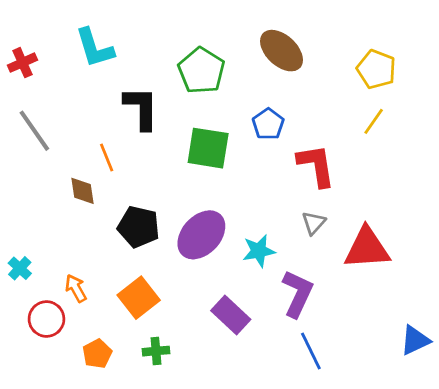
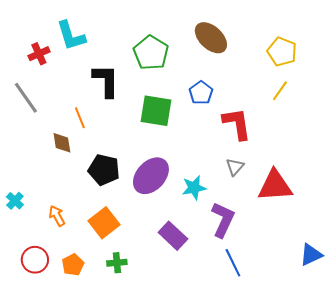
red cross: (22, 63) -> (39, 54), moved
red circle: (46, 319) -> (35, 260), moved

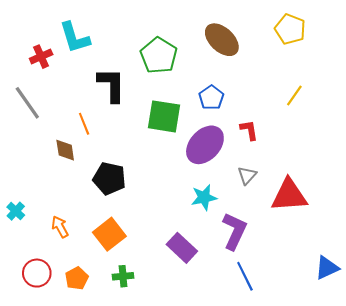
yellow pentagon: (282, 52) -> (290, 29), moved
red L-shape: (237, 124) -> (249, 130), size x0.6
purple ellipse: (151, 176) -> (205, 145), moved

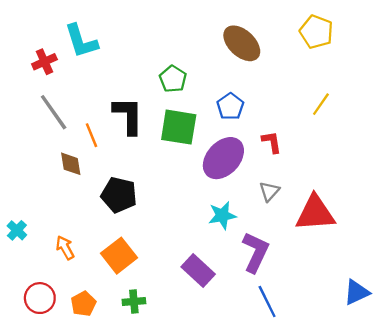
green pentagon: (159, 55) -> (173, 79), moved, size x0.7
black L-shape: (111, 85) -> (128, 116), moved
gray line: (27, 103) -> (54, 112), moved

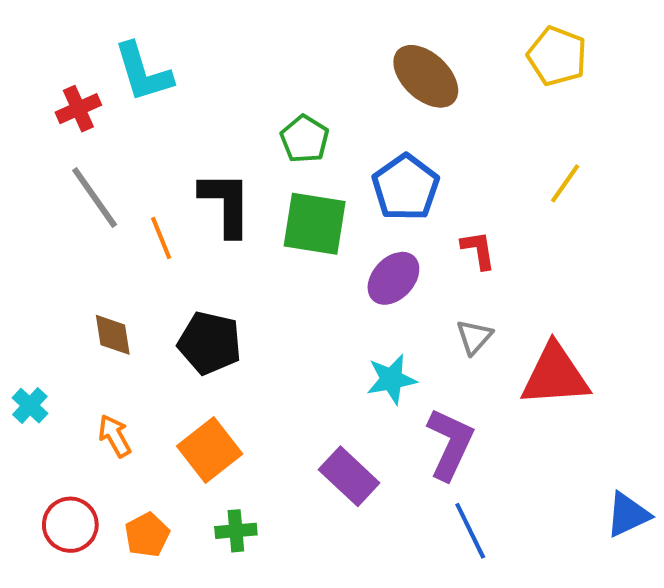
blue pentagon: (230, 106) -> (406, 187), size x1.4
purple ellipse: (223, 158) -> (393, 278), size x0.7
brown diamond: (71, 164) -> (113, 335), moved

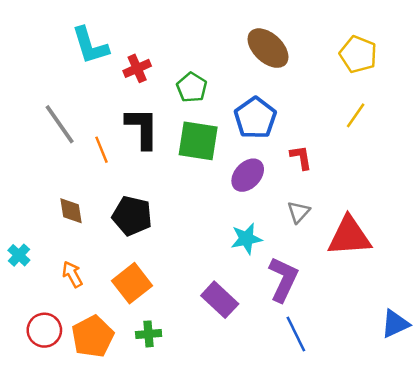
yellow pentagon: (557, 56) -> (358, 54), moved
red cross: (78, 109) -> (137, 68), moved
orange pentagon: (147, 535) -> (93, 337), size x1.5

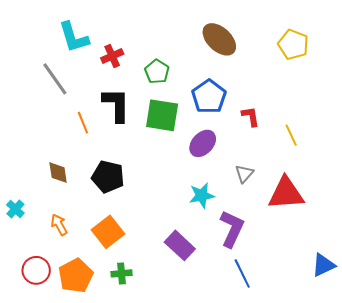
yellow line: (356, 115) -> (291, 135), moved, turned -60
gray line: (60, 124) -> (55, 79), moved
red L-shape: (301, 157) -> (251, 116), moved

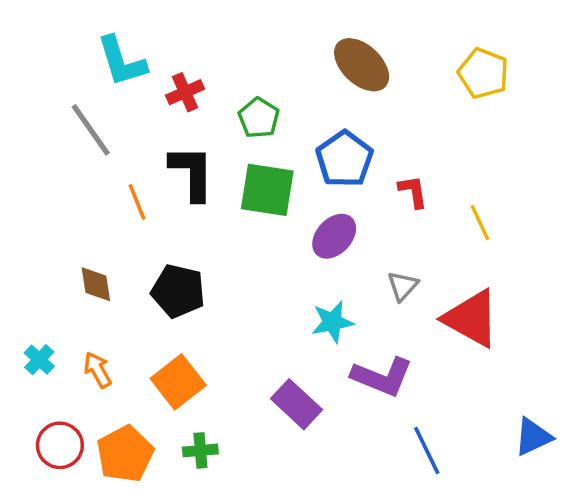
red triangle: (286, 193) -> (471, 318), turned 33
cyan cross: (15, 209) -> (39, 360), moved
purple L-shape: (232, 229) -> (382, 377), turned 87
blue line: (242, 273) -> (427, 450), moved

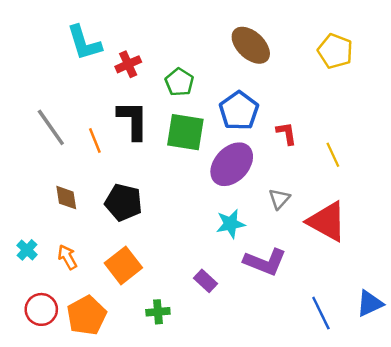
gray line: (91, 130) -> (51, 127), moved
purple ellipse: (334, 236) -> (232, 164), size x1.4
purple rectangle: (296, 404) -> (206, 281), size x0.7
green cross: (200, 450) -> (158, 312), moved
blue line: (427, 450) -> (321, 313), moved

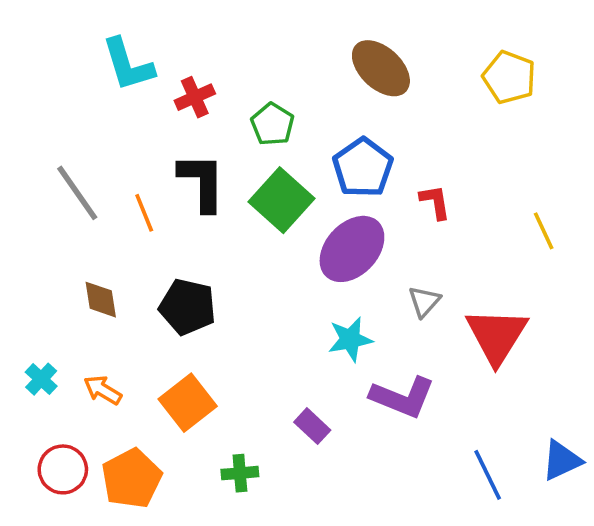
green square: (185, 132) -> (282, 200), turned 33
yellow line: (333, 155) -> (544, 231), moved
red triangle: (327, 221) -> (497, 336), turned 33
orange arrow: (67, 257) -> (103, 390), turned -30

